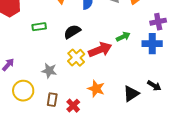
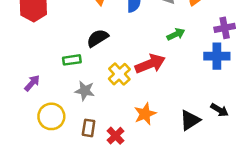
green rectangle: (39, 27) -> (72, 60), moved
black semicircle: (72, 32) -> (98, 38), moved
green arrow: (123, 37) -> (176, 34), moved
orange star: (96, 89) -> (145, 114), turned 30

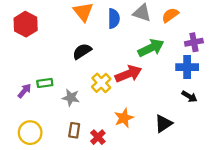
green arrow: (176, 34) -> (151, 48), size x1.6
green rectangle: (72, 60) -> (45, 83), moved
black arrow: (219, 110) -> (189, 96), moved
yellow circle: (51, 116) -> (30, 133), moved

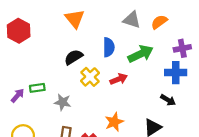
blue semicircle: (114, 19) -> (109, 47), moved
red arrow: (128, 74) -> (119, 79), size x0.7
yellow cross: (101, 83) -> (90, 77), moved
black arrow: (189, 96) -> (168, 100), moved

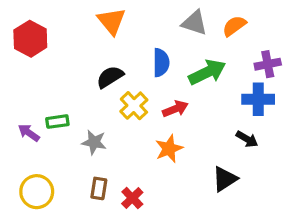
purple arrow: (18, 96) -> (29, 133), turned -96
orange star: (114, 122) -> (169, 149), moved

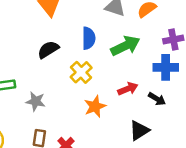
yellow cross: (134, 106) -> (81, 72), moved
red arrow: (175, 109) -> (128, 89), moved

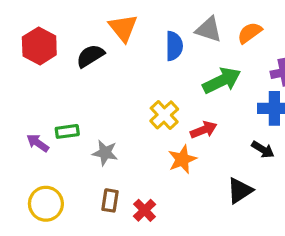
blue semicircle: (89, 38) -> (174, 46), moved
black semicircle: (48, 50) -> (90, 56), moved
red arrow: (128, 89) -> (204, 130), moved

